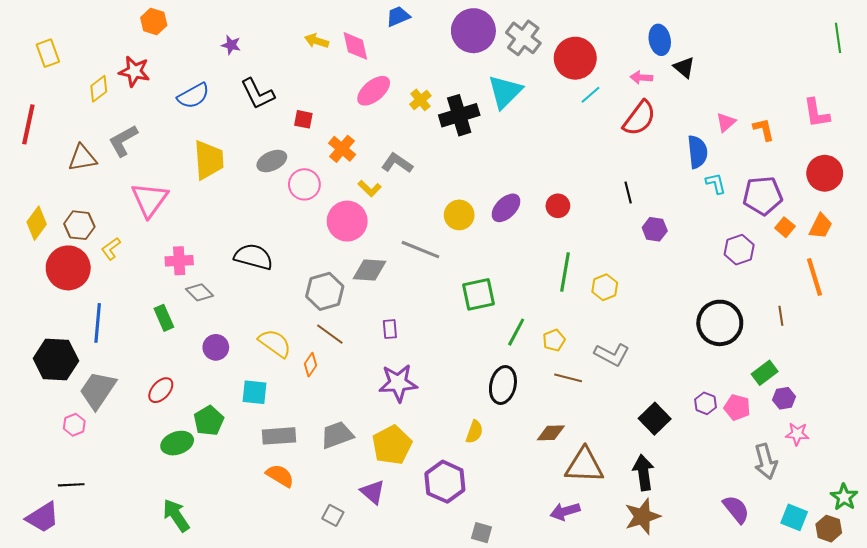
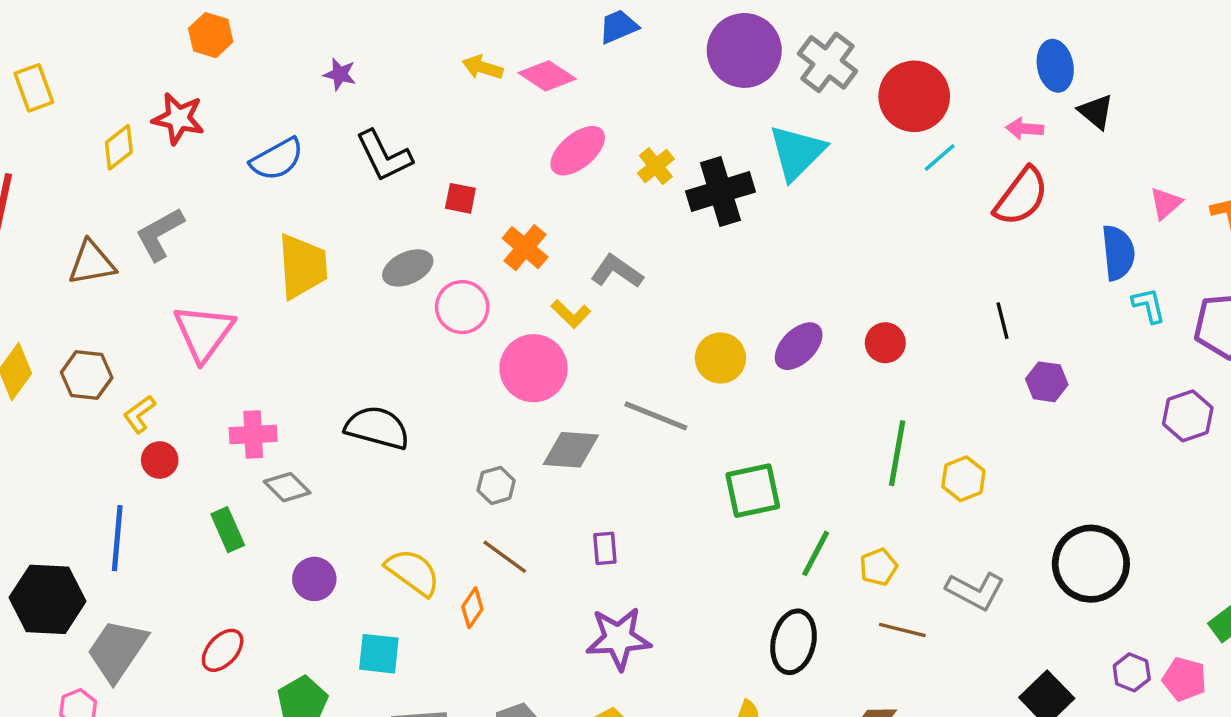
pink diamond: (355, 46) -> (547, 76), turned -44
red circle: (68, 268) -> (160, 460), moved, size x0.5
gray hexagon: (325, 291) -> (496, 485), size x0.6
black circle: (720, 323) -> (1091, 564), moved

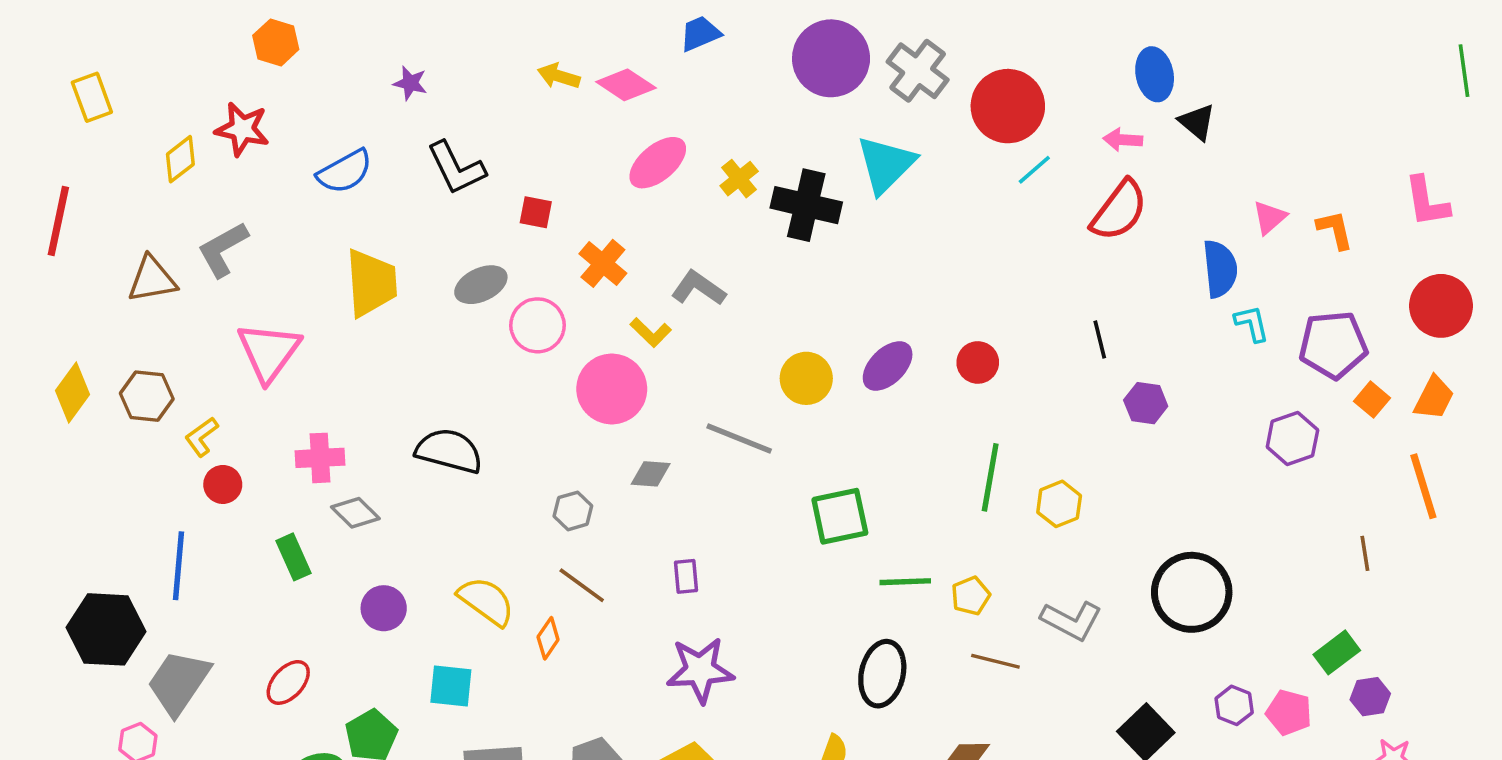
black cross: (720, 191) -> (806, 205), turned 30
gray diamond: (571, 450) -> (651, 474), size x0.7
green line: (816, 553) -> (905, 582), turned 60

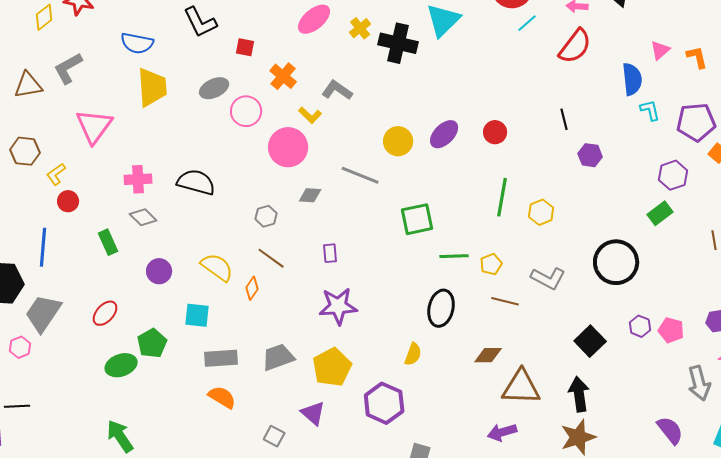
blue semicircle: (345, 172) -> (137, 43), moved, turned 40
pink cross: (320, 458) -> (138, 179), moved
green rectangle: (1337, 652) -> (660, 213), moved

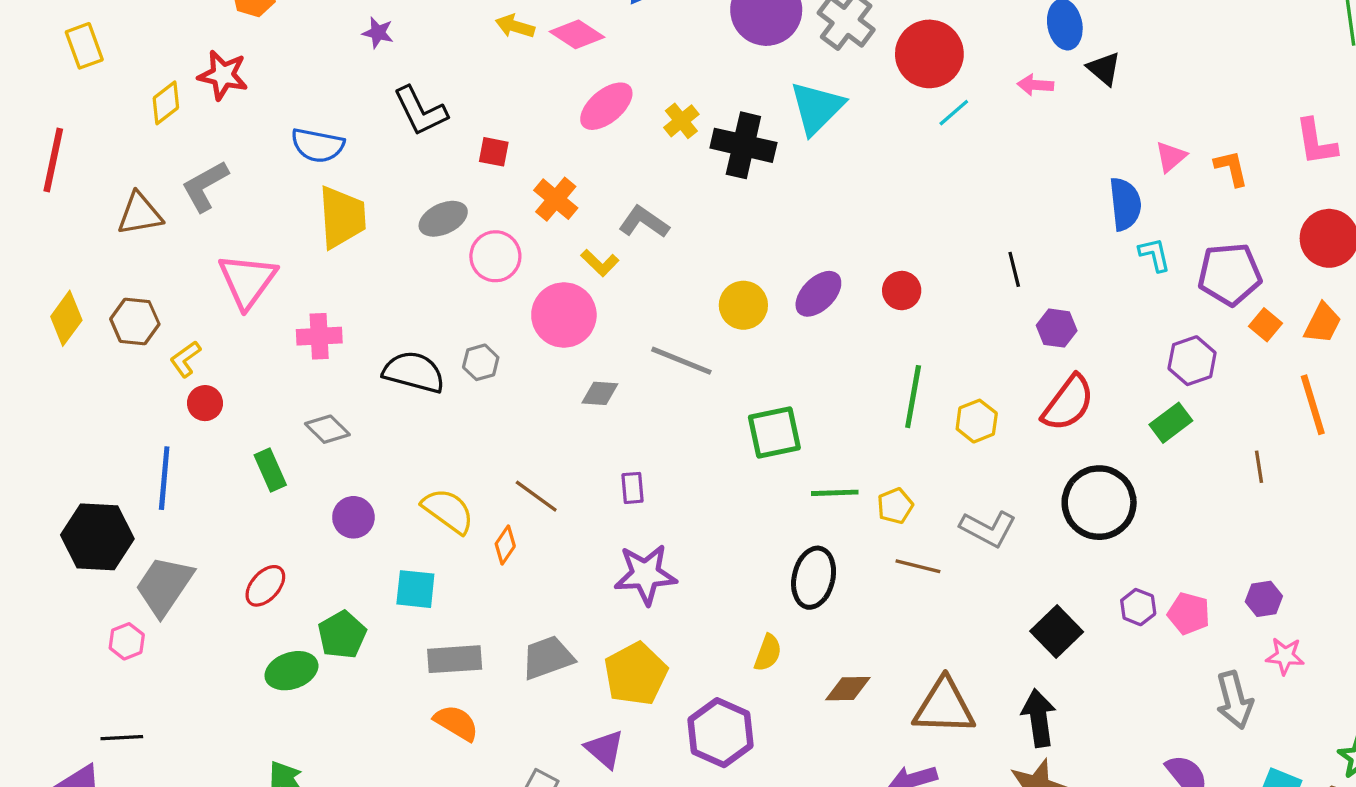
red semicircle: (575, 46) -> (1068, 403), moved
pink cross: (138, 179) -> (319, 336), moved
gray hexagon: (266, 216) -> (481, 362), moved
brown diamond: (488, 355) -> (848, 689), moved

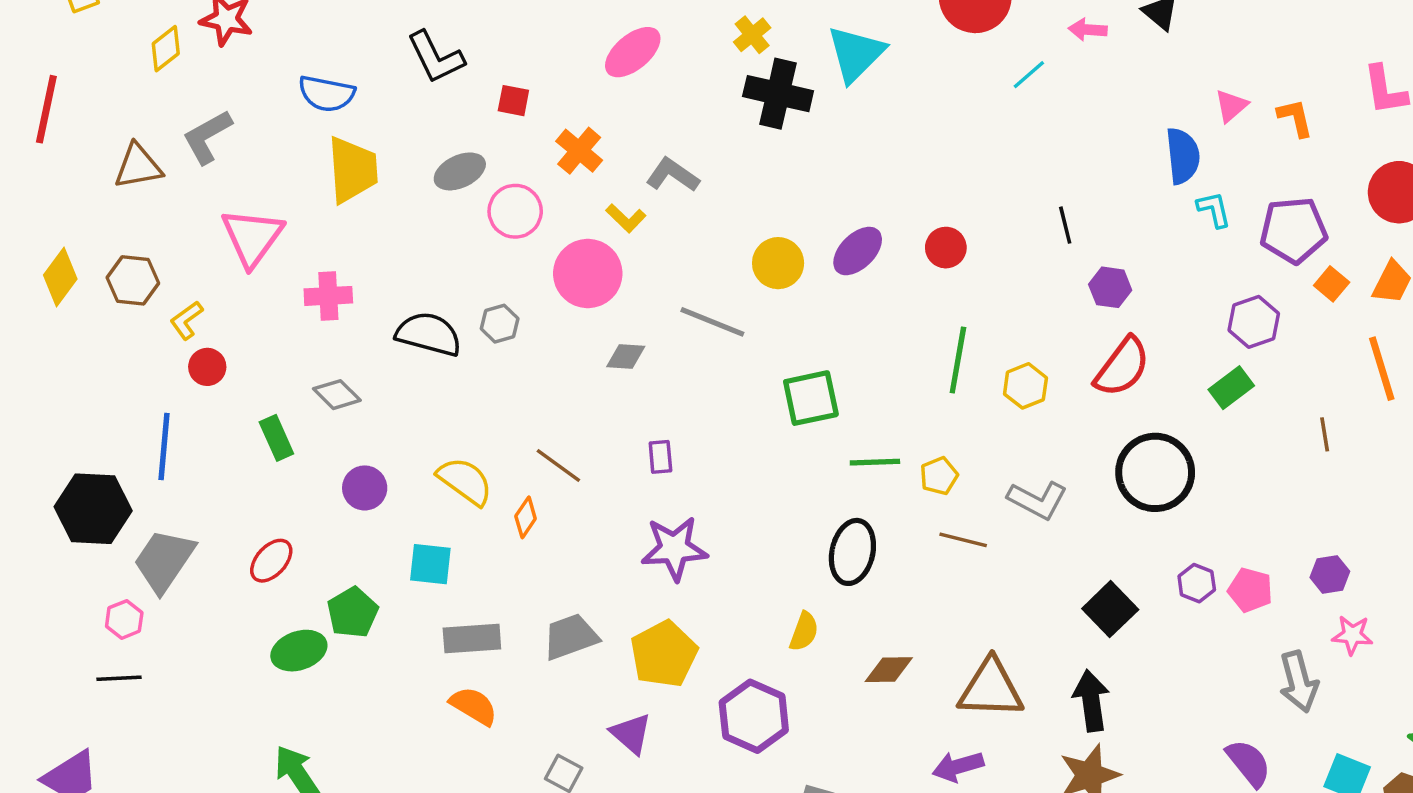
cyan line: (954, 113) -> (1029, 75), moved
yellow cross: (681, 121) -> (752, 35), moved
black line: (122, 738) -> (119, 678), moved

